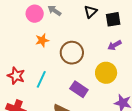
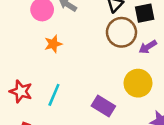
brown circle: (72, 53) -> (121, 32), moved

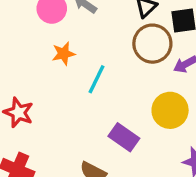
cyan line: (54, 95) -> (96, 79), moved

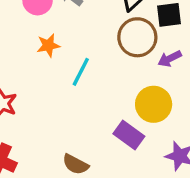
purple rectangle: (124, 137) -> (129, 135), moved

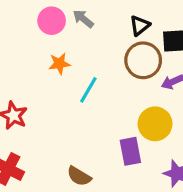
purple rectangle: (129, 135) -> (130, 151), turned 40

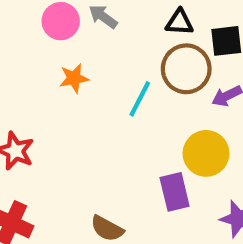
black triangle: (140, 26) -> (179, 22), turned 45
cyan line: (88, 90) -> (140, 99), moved

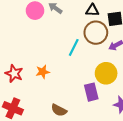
orange star: (74, 78) -> (43, 72), moved

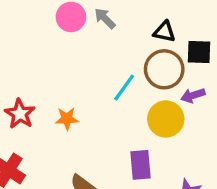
yellow circle: (106, 73) -> (166, 119), moved

